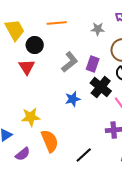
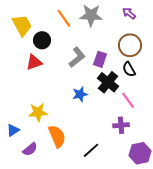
orange line: (57, 23) -> (64, 18), turned 60
gray star: (98, 29) -> (91, 15), moved, size x1.6
red triangle: (27, 67) -> (34, 62), turned 42

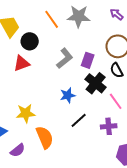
black line: (91, 150) -> (79, 120), moved

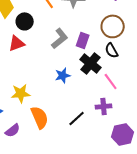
black line: (79, 120) -> (77, 118), moved

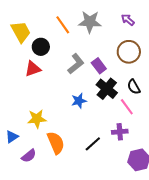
purple rectangle: (83, 40) -> (99, 66), turned -56
black semicircle: (112, 50) -> (134, 87), moved

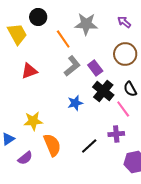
orange line: (63, 25) -> (63, 39), moved
black circle: (41, 47) -> (38, 17), moved

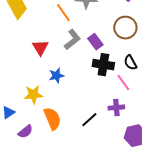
red triangle: (29, 71) -> (40, 48), moved, turned -42
black cross: (103, 91) -> (103, 65), turned -30
blue star: (75, 103) -> (56, 76), moved

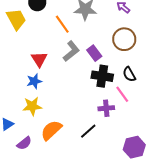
blue star: (56, 76) -> (34, 81), moved
purple cross: (116, 108) -> (106, 108), moved
orange semicircle: (52, 119) -> (51, 130), turned -110

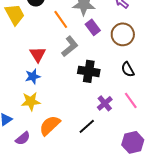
purple rectangle: (94, 53) -> (93, 27), moved
black cross: (102, 76) -> (89, 71), moved
pink line: (122, 94) -> (131, 100), moved
purple cross: (106, 108) -> (105, 103), turned -35

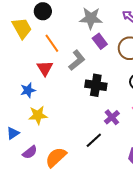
orange line: (61, 19) -> (52, 43), moved
blue star: (33, 76) -> (28, 90), moved
orange semicircle: (50, 125) -> (56, 157), moved

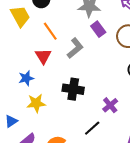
black cross: (96, 85) -> (73, 89), moved

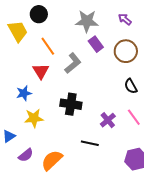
black line: (92, 128) -> (90, 143), turned 54

